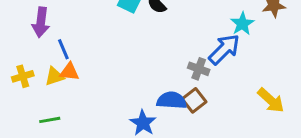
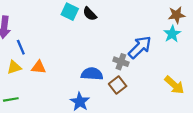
cyan star: (242, 24) -> (172, 34), moved
orange triangle: (69, 72) -> (39, 67), moved
blue semicircle: (172, 100) -> (92, 74), moved

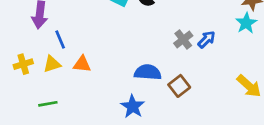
blue arrow: (140, 47) -> (207, 39), size x0.6
gray cross: (121, 62) -> (183, 39), moved, turned 32

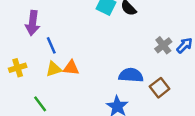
yellow triangle: (52, 64) -> (54, 69), moved
green line: (48, 104) -> (40, 104), turned 63

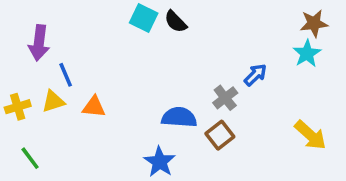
gray cross: (163, 45) -> (225, 98), moved
yellow triangle: (54, 69) -> (53, 101), moved
green line: (40, 104) -> (30, 158), moved

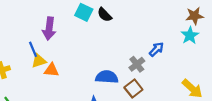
purple arrow: (39, 43) -> (49, 29), moved
yellow triangle: (53, 101) -> (39, 61), moved

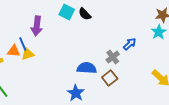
orange triangle: (51, 70) -> (14, 51), moved

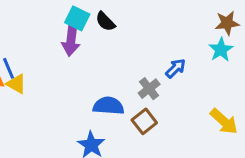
purple arrow: (37, 26) -> (71, 40), moved
yellow triangle: (28, 54) -> (16, 84), turned 48

